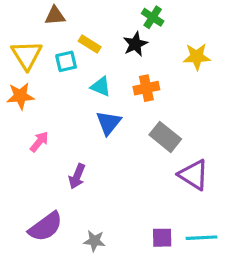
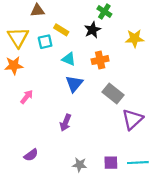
purple triangle: (194, 175) -> (132, 119), turned 45
purple arrow: (77, 176) -> (66, 123), moved
purple semicircle: (46, 227) -> (31, 155), size x0.6
gray star: (94, 241) -> (80, 165), moved

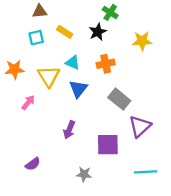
yellow triangle: (18, 37) -> (49, 76), moved
cyan square: (45, 42) -> (36, 38), moved
purple square: (111, 163) -> (108, 145), moved, size x1.5

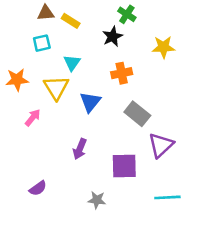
yellow rectangle: (65, 32) -> (71, 21), moved
cyan triangle: (73, 63) -> (72, 63), moved, turned 42

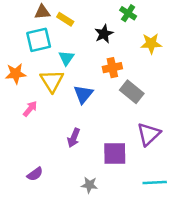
green cross: (127, 14) -> (128, 13), moved
cyan square: (42, 43) -> (39, 40), size x1.5
gray rectangle: (137, 114) -> (132, 92), moved

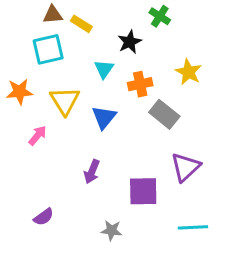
yellow star: (151, 43) -> (188, 72), moved, turned 30
cyan triangle: (66, 58) -> (104, 69), moved

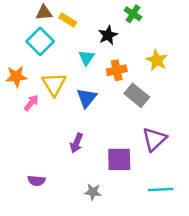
cyan square: (48, 49) -> (40, 41), turned -32
pink arrow: (38, 135) -> (31, 103), moved
purple semicircle: (44, 217) -> (36, 181), turned 42

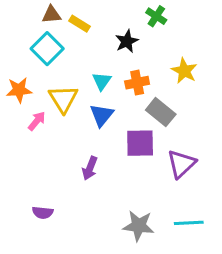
cyan triangle: (87, 58) -> (102, 81), moved
purple square: (119, 159) -> (140, 143), moved
gray star: (93, 192) -> (139, 226), moved, size x1.5

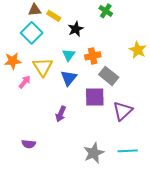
black star: (127, 41) -> (76, 29), moved
yellow star: (184, 71) -> (138, 50), moved
gray star: (139, 226) -> (94, 153), turned -30

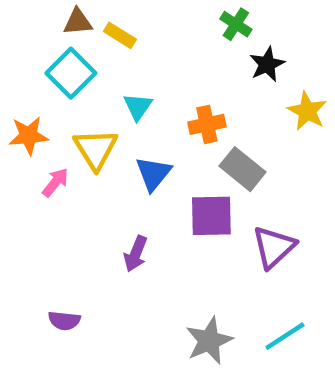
black star: (76, 29) -> (267, 64), moved
cyan triangle: (69, 55) -> (138, 107), moved
cyan line: (128, 151) -> (285, 336), turned -30

